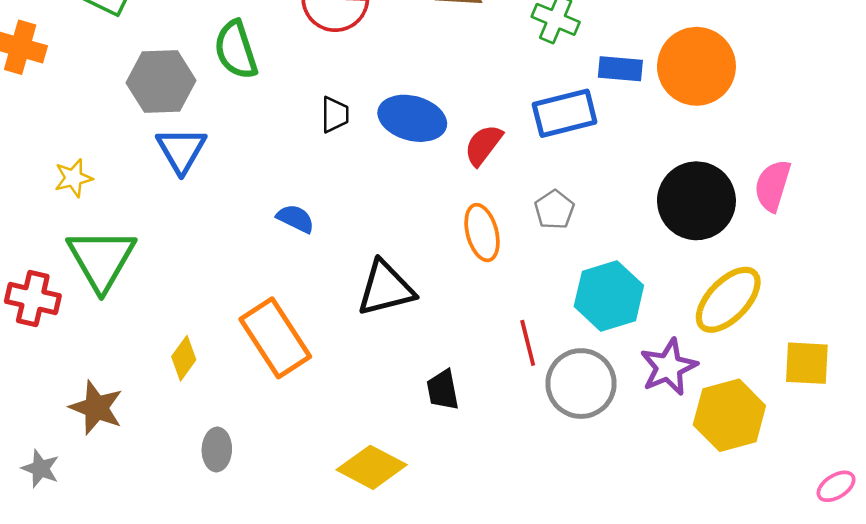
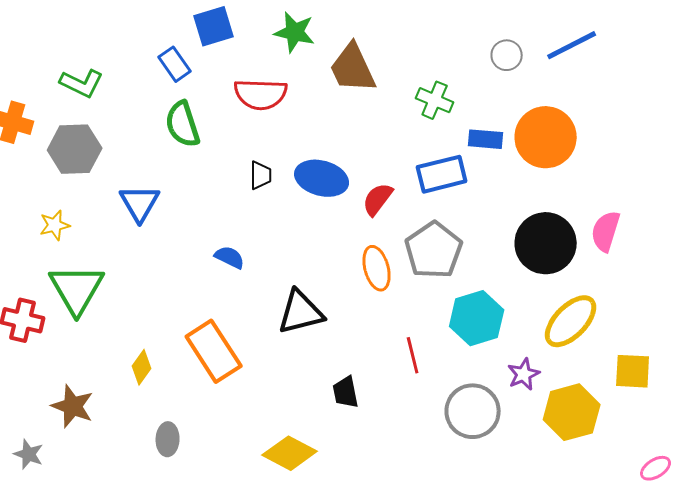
gray hexagon: (161, 82) -> (75, 149), moved
gray pentagon: (554, 210) -> (434, 250), size x1.8
purple star: (669, 367) -> (524, 374), size x0.7
gray circle: (581, 384) -> (473, 411), moved

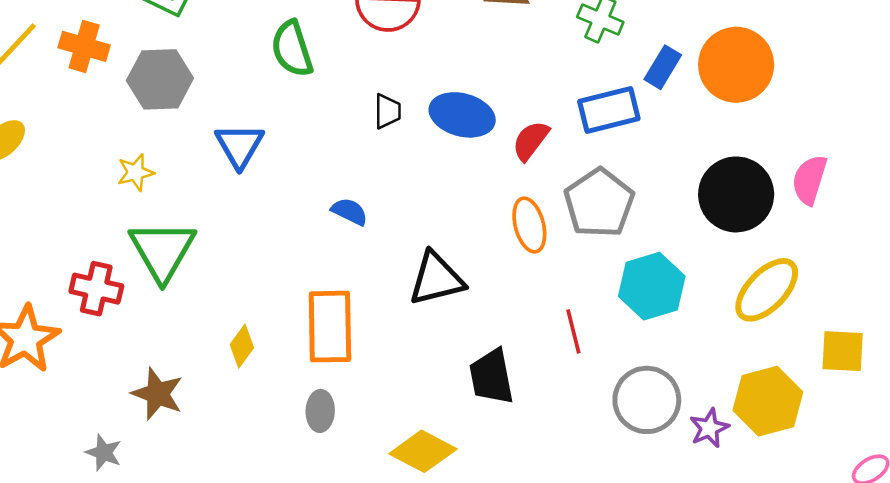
blue rectangle: (486, 139) -> (663, 67), turned -64
orange rectangle: (214, 351) -> (330, 327), turned 32
purple star: (524, 374) -> (709, 428), moved
black trapezoid: (346, 392) -> (491, 377), size x1.4
gray ellipse: (168, 439) -> (320, 411), moved

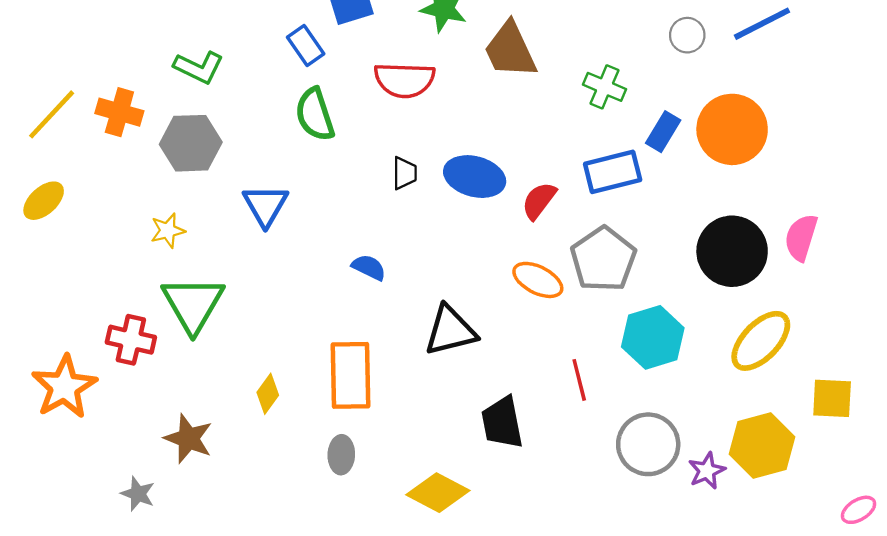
orange ellipse: (529, 225) -> (538, 280), turned -48

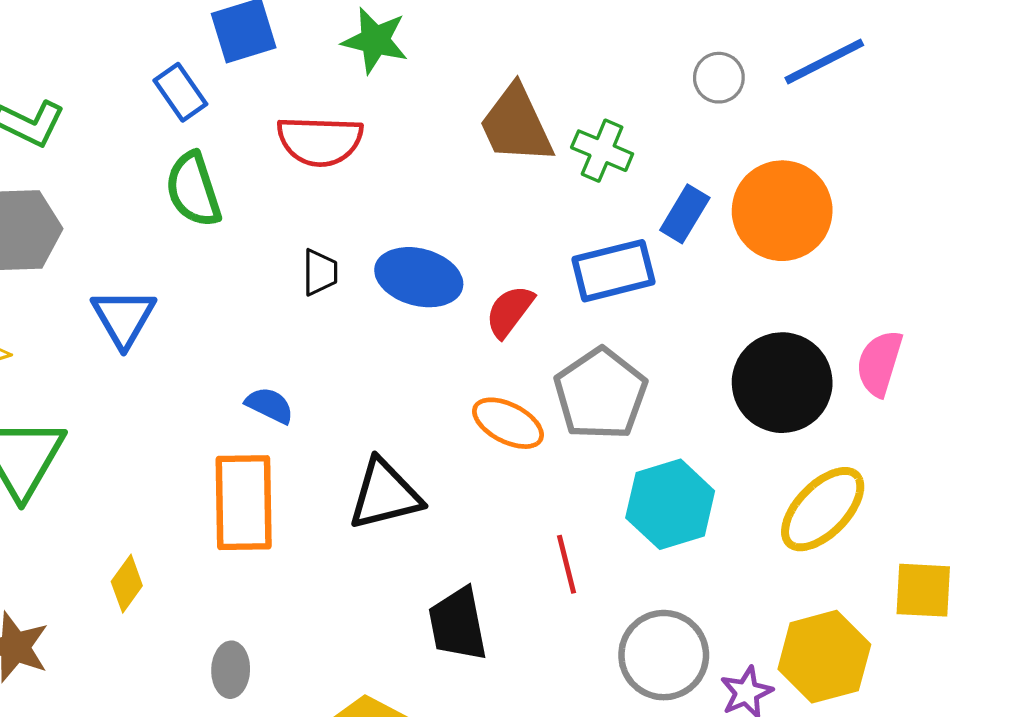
brown trapezoid: (510, 50) -> (516, 125), moved
orange rectangle: (350, 375) -> (244, 503), moved

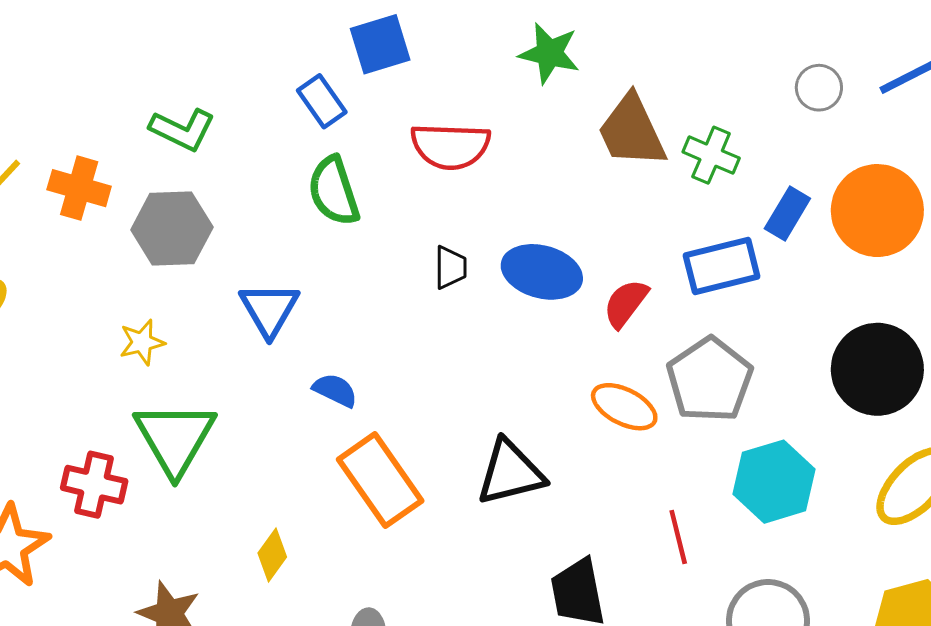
green star: (375, 40) -> (549, 53), moved
blue semicircle: (270, 405) -> (335, 390), moved
orange rectangle: (244, 503) -> (380, 480), turned -34

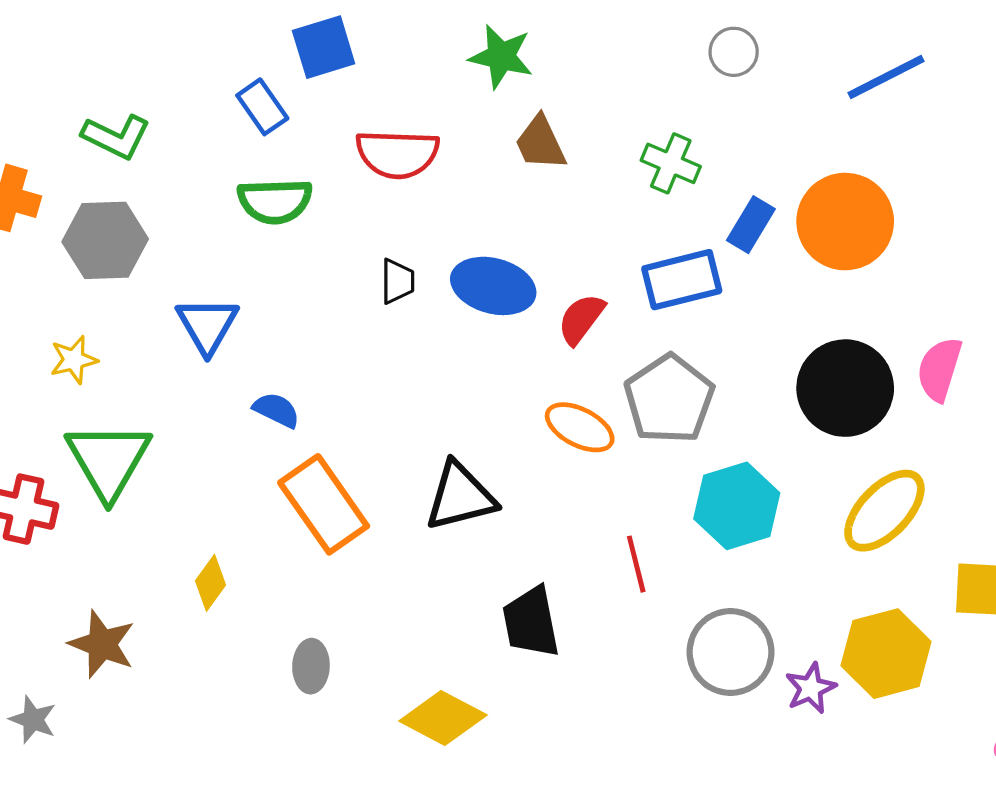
gray circle: (819, 88) -> (734, 52), moved
brown trapezoid: (632, 131) -> (540, 143), moved, size x0.7
green semicircle: (334, 191) -> (275, 201), turned -74

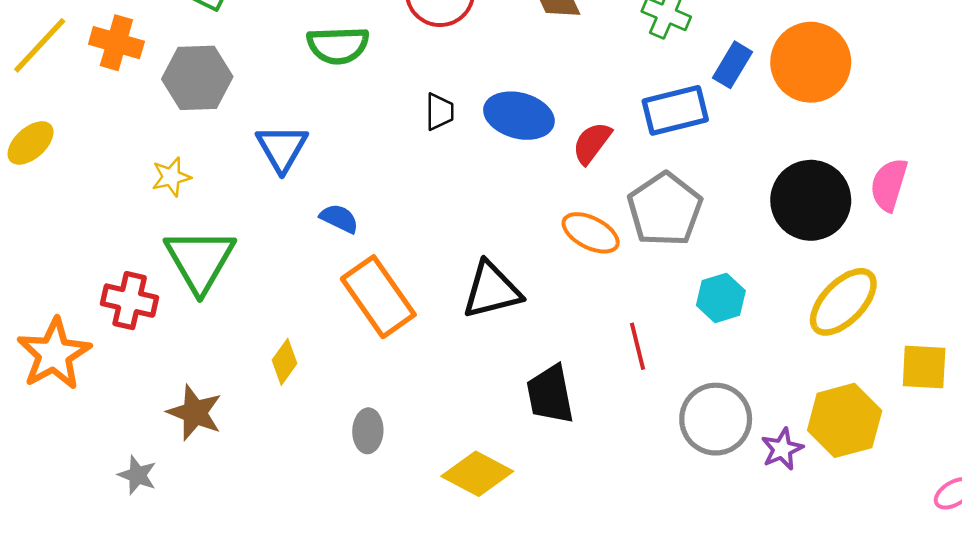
cyan hexagon: (737, 506) -> (721, 298), size x0.7

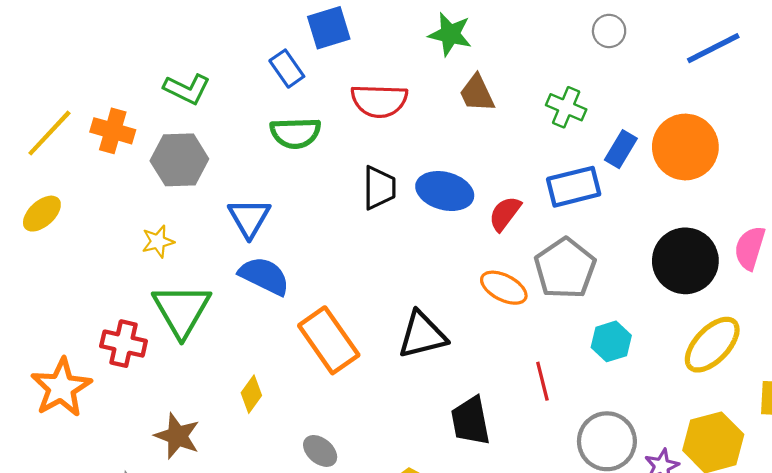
black trapezoid: (440, 112) -> (379, 188), size x1.4
blue semicircle: (339, 219) -> (264, 276), moved, size x1.6
gray ellipse: (368, 431) -> (320, 451), turned -52

